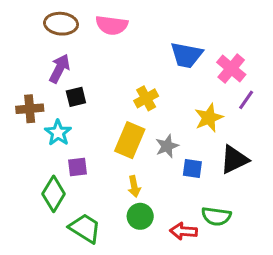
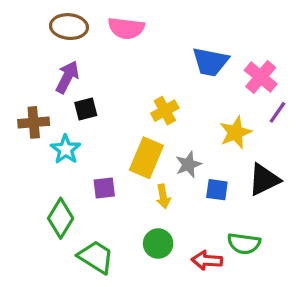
purple square: (77, 167) -> (104, 188), moved
yellow arrow: (134, 186) -> (163, 196), moved

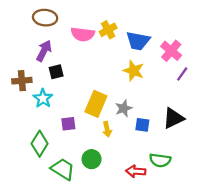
pink semicircle: (126, 28) -> (83, 34), moved
yellow cross: (165, 111) -> (108, 30), moved
yellow star: (235, 133) -> (134, 71), moved, turned -30
green circle: (158, 244) -> (92, 159), moved

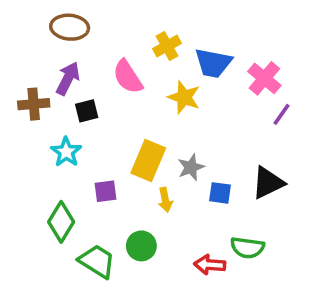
pink semicircle: (83, 34) -> (128, 77), moved, turned 50
yellow star: (134, 71) -> (184, 97), moved
brown cross: (22, 81) -> (34, 104), moved

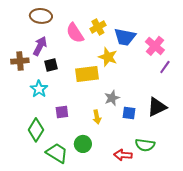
pink semicircle: (128, 77) -> (75, 33), moved
yellow rectangle: (148, 160) -> (87, 74), moved, turned 60

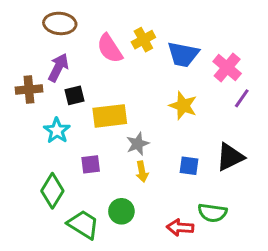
yellow star: (108, 57) -> (183, 106), moved
yellow rectangle: (87, 74) -> (110, 116), moved
gray star: (112, 98) -> (138, 144), moved

